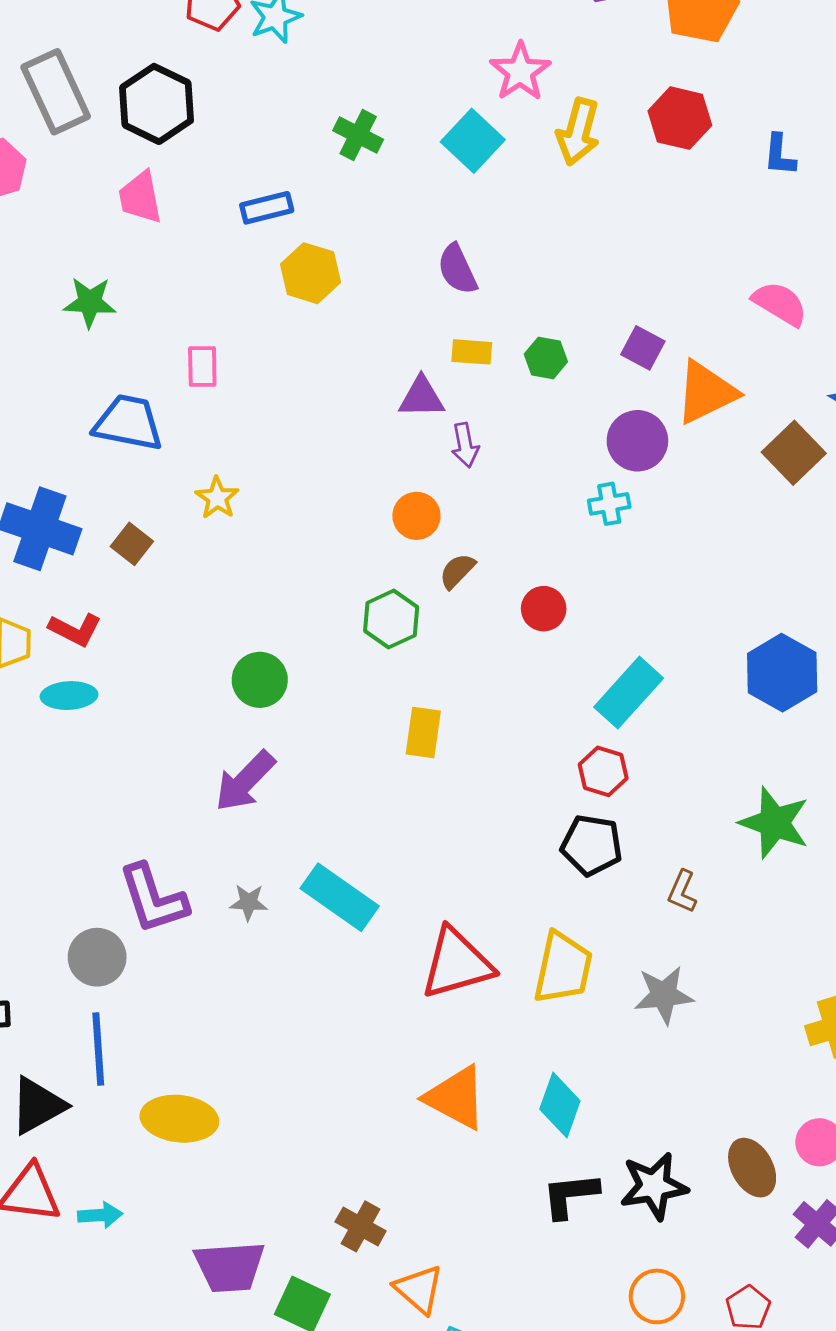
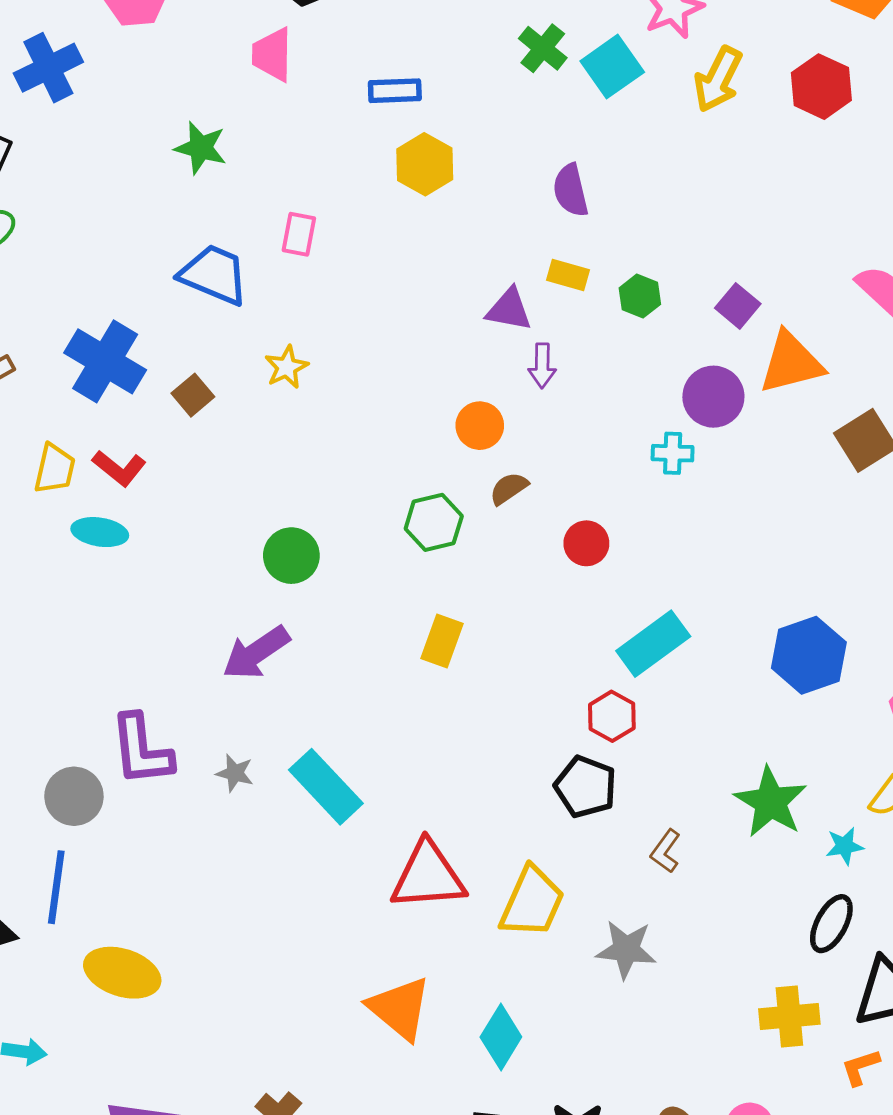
green cross: (358, 135) -> (543, 48), moved

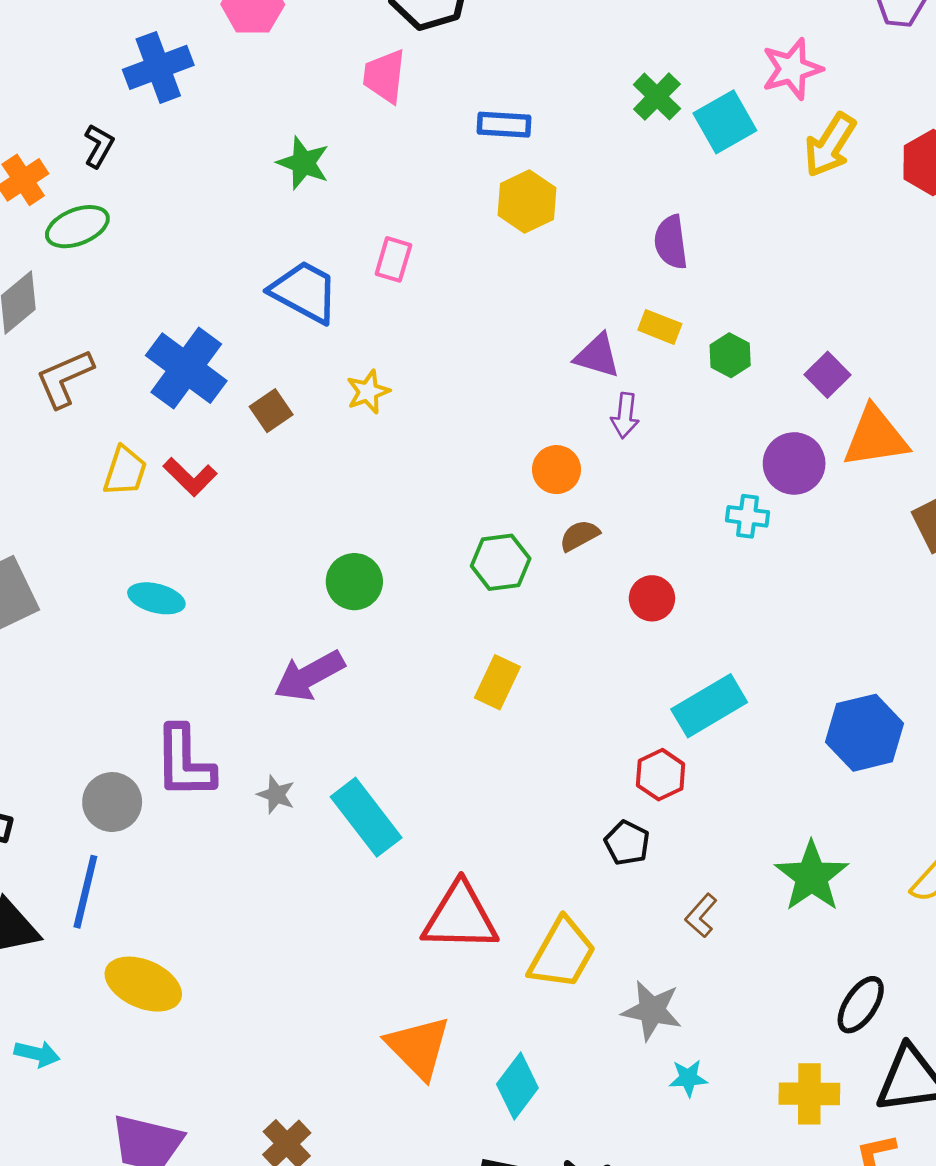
cyan ellipse: (100, 532) -> (156, 598), moved
black pentagon: (585, 787) -> (627, 843), size x0.7
cyan star: (845, 846) -> (688, 1078), moved

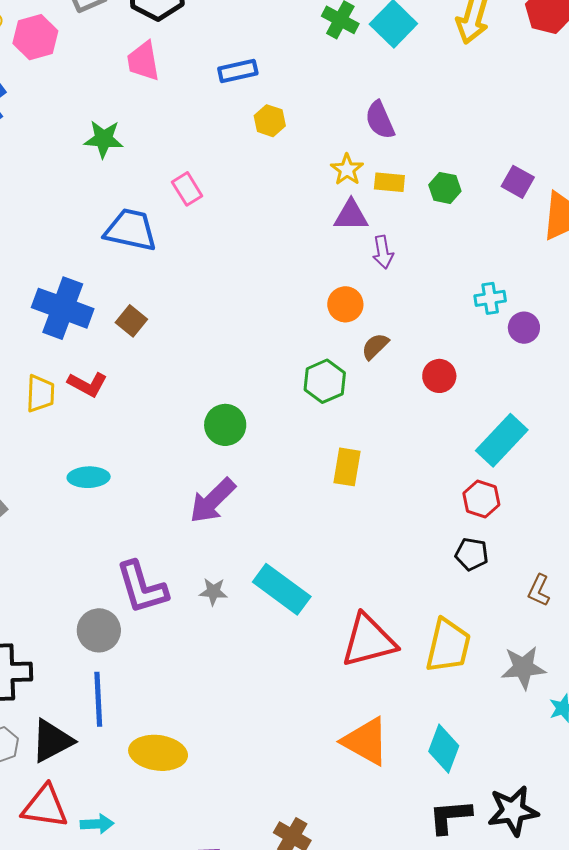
yellow hexagon: (527, 202) -> (270, 121), size x0.7
pink rectangle: (393, 259) -> (187, 189), turned -32
yellow star: (368, 392) -> (347, 170), moved
purple circle: (794, 463) -> (524, 328), moved, size x0.7

